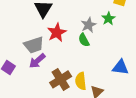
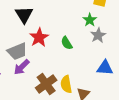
gray star: (89, 25) -> (98, 35), moved

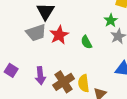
gray trapezoid: (17, 51) -> (36, 33), moved
purple arrow: (22, 67) -> (40, 76), moved, turned -54

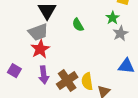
red star: (59, 35) -> (40, 49), moved
green semicircle: (86, 42) -> (78, 25), moved

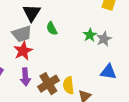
green star: (113, 18) -> (90, 35), moved
green semicircle: (78, 25) -> (52, 29), moved

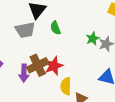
red star: (23, 51) -> (54, 66), moved
brown cross: (48, 84) -> (38, 65), moved

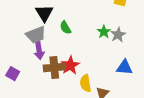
brown cross: (38, 65) -> (54, 67), turned 30
purple arrow: (24, 73) -> (39, 51), moved

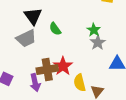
gray star: (118, 35) -> (98, 42), moved
purple arrow: (39, 51) -> (35, 83), moved

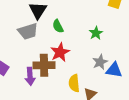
gray star: (98, 42) -> (100, 62), moved
red star: (63, 66) -> (60, 52), moved

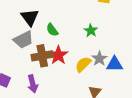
brown cross: (44, 65) -> (42, 56), moved
yellow semicircle: (74, 83) -> (83, 64), moved, turned 60

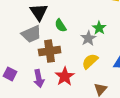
red star: (58, 55) -> (65, 76), moved
gray star: (99, 59) -> (88, 38), moved

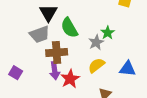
green semicircle: (61, 26) -> (69, 28), size x1.5
purple arrow: (39, 79) -> (55, 71), moved

